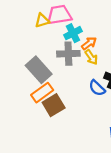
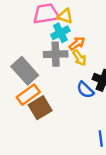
yellow triangle: (42, 21) -> (65, 16), moved, turned 35

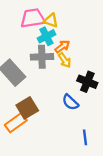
blue semicircle: (85, 90) -> (70, 102), moved
orange rectangle: (28, 95) -> (16, 123), moved

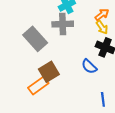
orange arrow: (62, 47) -> (102, 15), moved
yellow arrow: (65, 60) -> (102, 27), moved

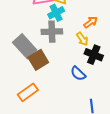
yellow arrow: (102, 27) -> (82, 39), moved
brown square: (49, 72) -> (38, 60), moved

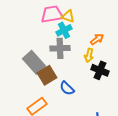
yellow arrow: (82, 39) -> (89, 55), turned 48
blue semicircle: (78, 73) -> (67, 88), moved

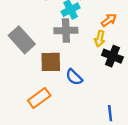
gray rectangle: (34, 62) -> (22, 40), moved
brown square: (47, 75) -> (51, 62), turned 30

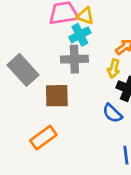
blue semicircle: (74, 77) -> (112, 113), moved

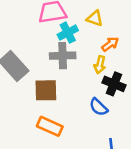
yellow triangle: (85, 16) -> (95, 18), moved
orange rectangle: (43, 138) -> (50, 126), moved, turned 60

